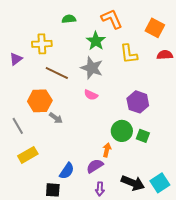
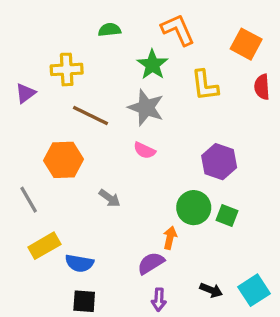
red semicircle: (165, 55) -> (262, 87), turned -91
gray arrow: (56, 118) -> (110, 198), moved
blue semicircle: (67, 171) -> (79, 263), moved, turned 66
black arrow: (133, 183) -> (211, 290), size x0.6

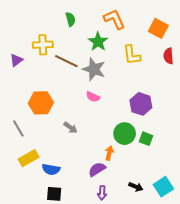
green semicircle: (110, 30) -> (70, 19), turned 80
brown line: (91, 116) -> (66, 61), moved

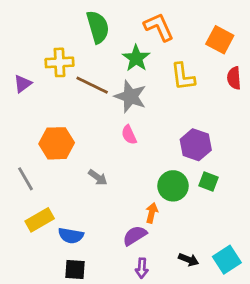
green semicircle: (70, 19) -> (98, 27), size x1.6
pink semicircle: (93, 97) -> (129, 135), turned 40
green square: (146, 139) -> (208, 182), moved

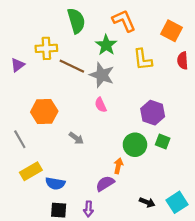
purple arrow: (142, 268) -> (88, 209), moved

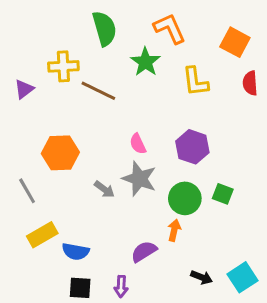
gray star: (102, 75) -> (139, 179), moved
purple hexagon: (153, 113) -> (192, 147), moved
orange arrow: (118, 166) -> (174, 230), moved

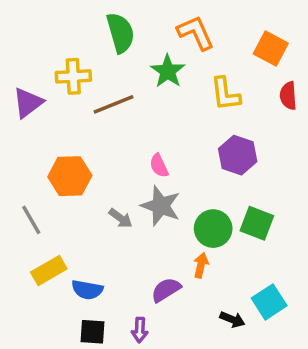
purple triangle: (24, 89) -> (28, 103), size x1.4
brown line: (98, 91) -> (113, 104), turned -48
purple hexagon: (192, 147) -> (238, 155), moved
green square: (223, 194) -> (257, 223), size x1.4
cyan square: (242, 277) -> (269, 302), moved

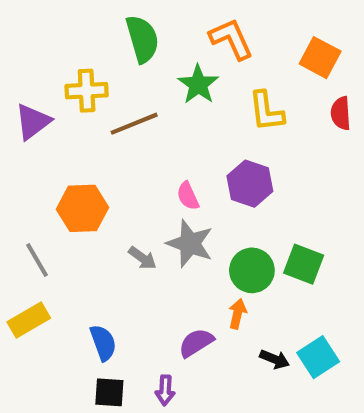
purple hexagon: (238, 155) -> (250, 184), moved
yellow rectangle: (49, 271) -> (29, 320), moved
blue semicircle: (87, 290) -> (103, 343), turned -120
black arrow: (232, 319) -> (275, 359), moved

